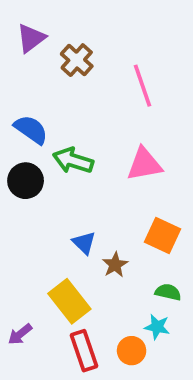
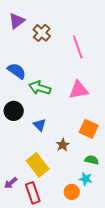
black circle: (26, 181) -> (14, 111), moved
blue triangle: (84, 243) -> (40, 125), moved
red rectangle: (84, 351) -> (33, 193), moved

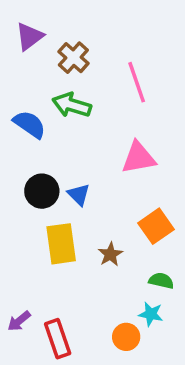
green arrow: (40, 88) -> (72, 105), moved
black circle: (14, 111) -> (42, 191), moved
blue triangle: (40, 125) -> (79, 195), moved
orange square: (89, 129) -> (156, 226), turned 30
yellow rectangle: (38, 165) -> (61, 244), moved, turned 30

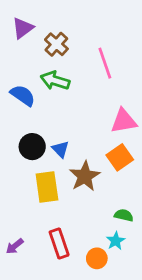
pink triangle: (138, 158) -> (124, 121), moved
orange square: (156, 226) -> (120, 157), moved
brown star: (110, 254) -> (85, 176), moved, size x1.6
cyan star: (151, 314) -> (116, 241), turned 30
red rectangle: (58, 339) -> (59, 244), moved

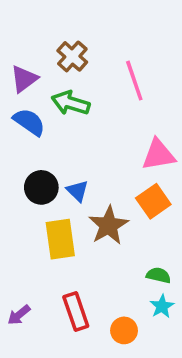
purple triangle: (23, 28) -> (24, 79), moved
cyan star: (116, 241) -> (162, 306), moved

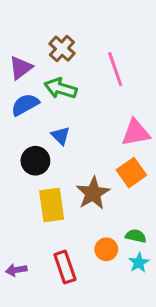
blue semicircle: (29, 122) -> (25, 105), turned -64
blue triangle: (77, 191) -> (61, 136), moved
purple arrow: (19, 315) -> (16, 270), turned 30
orange circle: (124, 330) -> (106, 249), moved

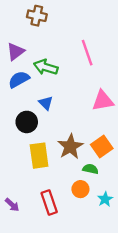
brown cross: (62, 49) -> (37, 16), moved, turned -30
orange square: (131, 173) -> (102, 147), moved
green semicircle: (136, 236) -> (91, 169), moved
purple arrow: (16, 270) -> (12, 205), turned -128

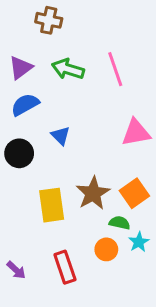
green arrow: (46, 67) -> (68, 69), moved
black circle: (27, 122) -> (19, 153), moved
cyan star: (105, 199) -> (139, 242), moved

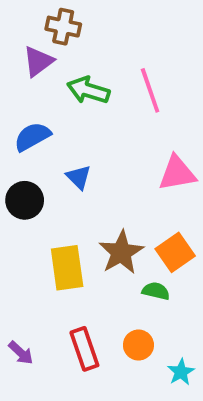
purple triangle: (21, 68) -> (38, 61), moved
cyan star: (139, 242) -> (181, 372), moved
orange circle: (106, 249) -> (138, 345), moved

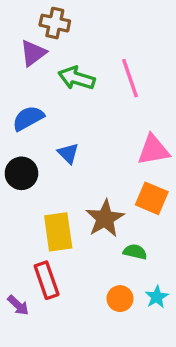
orange square: (175, 252) -> (152, 198), moved, turned -32
red rectangle: (84, 349) -> (47, 280), moved
cyan star: (181, 372) -> (157, 297), moved

